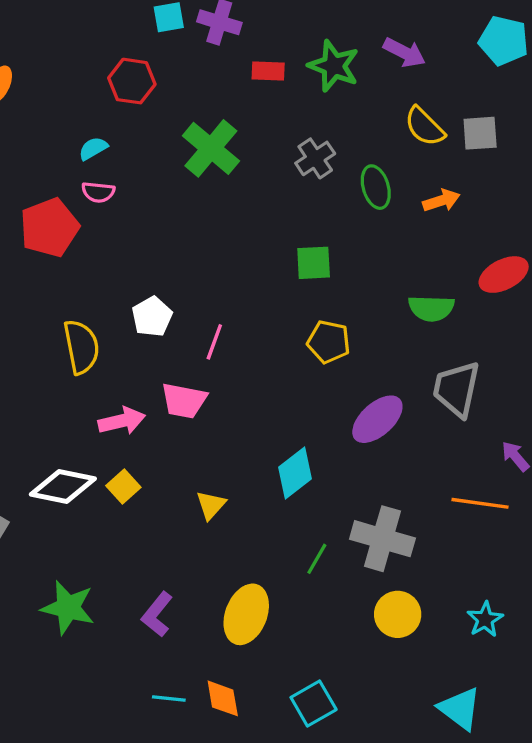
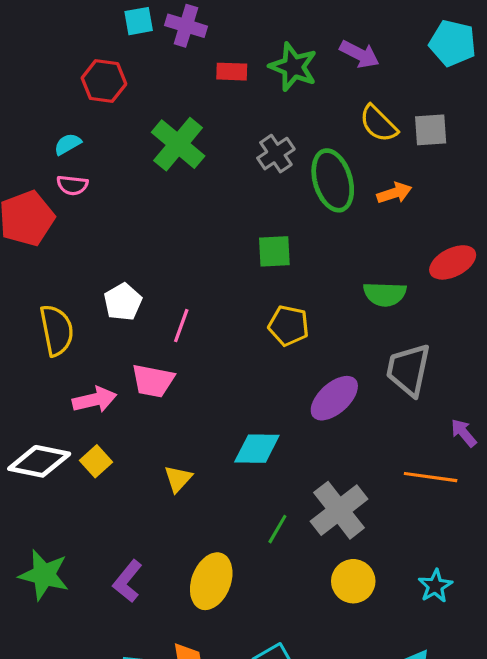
green ellipse: (376, 187) -> (333, 180), size x1.5
cyan diamond: (295, 473) -> (257, 449), turned 39
gray cross: (382, 539) -> (339, 510), turned 36

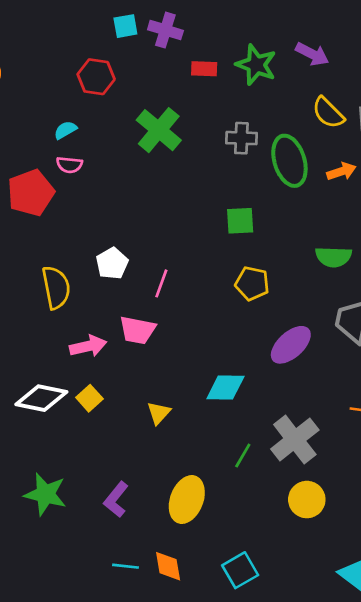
gray cross: (276, 154) -> (241, 138), turned 36

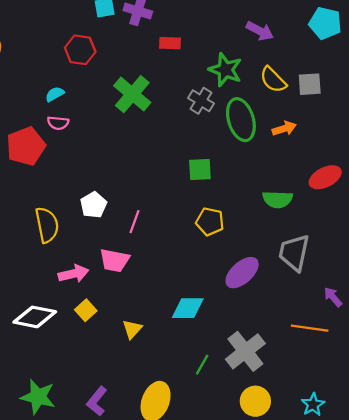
green star: (256, 65) -> (225, 70), moved
gray cross: (241, 138) -> (201, 101), turned 30
yellow square: (89, 398) -> (86, 310), moved

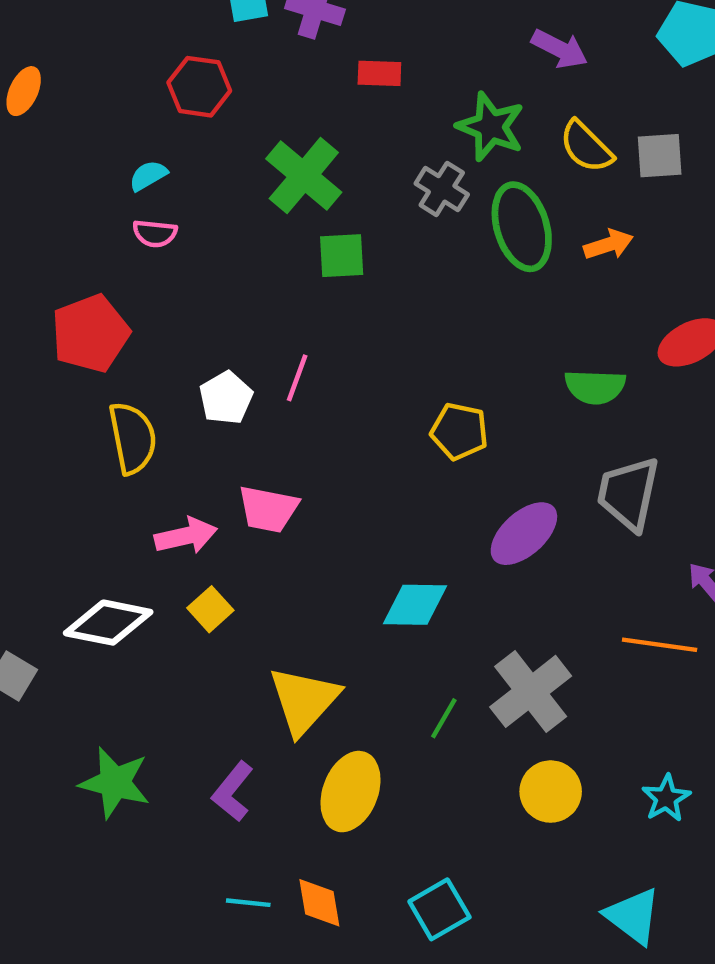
red pentagon: (26, 146) -> (90, 333), moved
green square: (200, 170) -> (342, 256), moved
pink line: (135, 222) -> (297, 378), moved
yellow triangle: (132, 329) -> (304, 700), moved, size x1.8

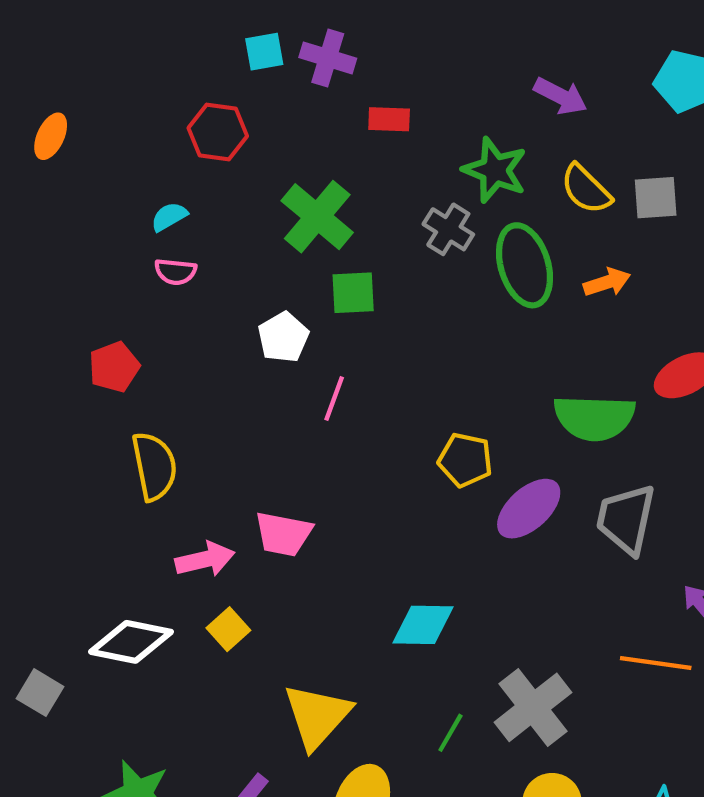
red pentagon: (90, 333) -> (114, 367), size x0.7
pink line: (297, 378) -> (334, 399), moved
green semicircle: (595, 387) -> (594, 418), size x1.4
white pentagon: (226, 398) -> (283, 337), moved
purple ellipse: (524, 534) -> (529, 509), moved

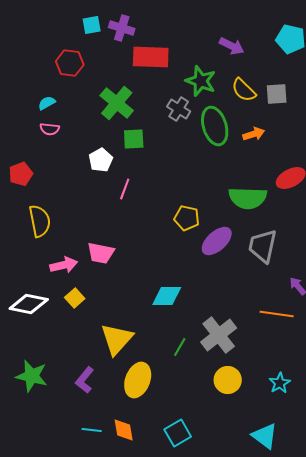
red rectangle: (389, 119) -> (151, 57), size x1.8

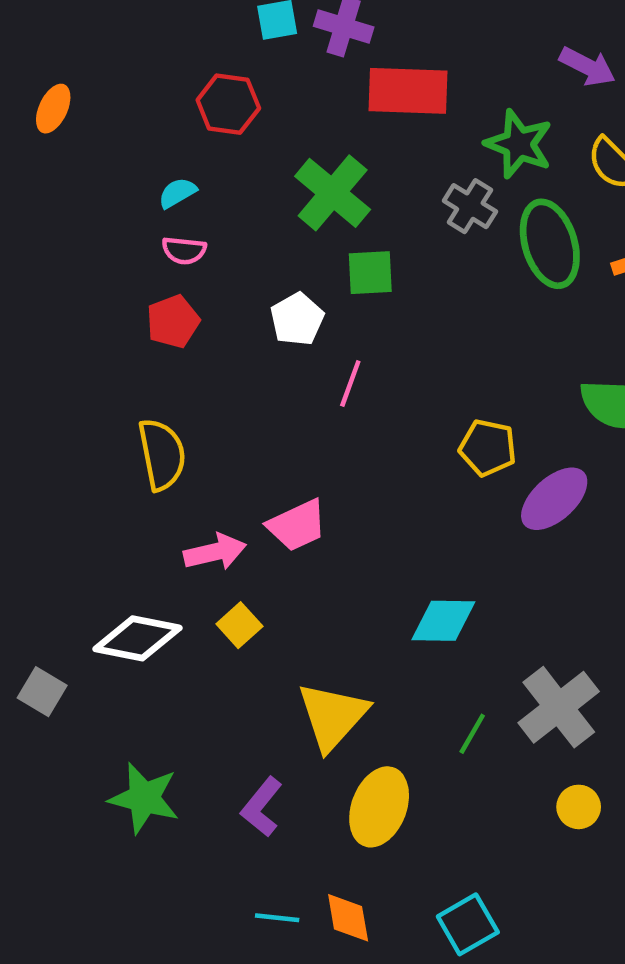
red pentagon: (21, 174) -> (173, 321), moved
pink trapezoid: (101, 253) -> (297, 525), turned -36
yellow circle: (228, 380) -> (579, 807), size x0.7

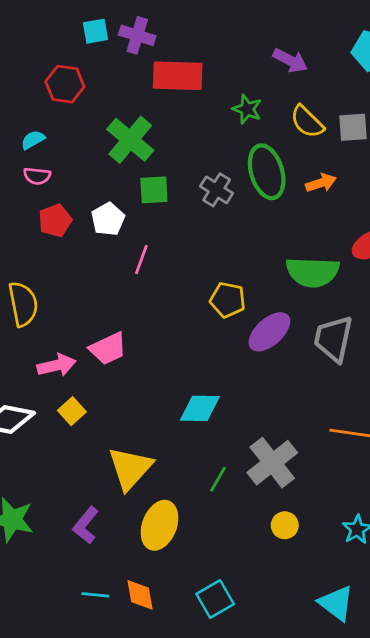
green star: (519, 144) -> (247, 109), size x0.7
gray cross: (470, 206) -> (217, 190), moved
red pentagon: (173, 321) -> (55, 220), moved

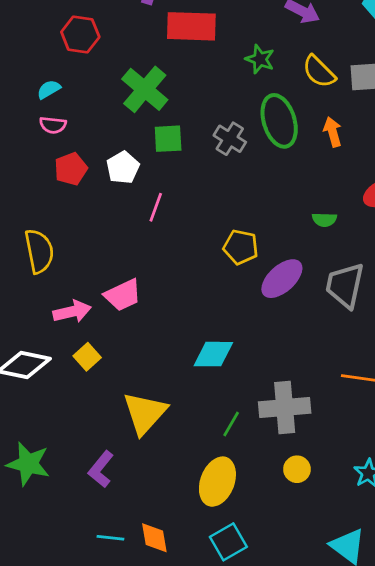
orange arrow: (321, 183) -> (333, 132), turned -88
green semicircle: (313, 272) -> (324, 220), size x0.5
gray cross: (272, 463) -> (285, 408), turned 33
yellow ellipse: (159, 525) -> (217, 482), moved

